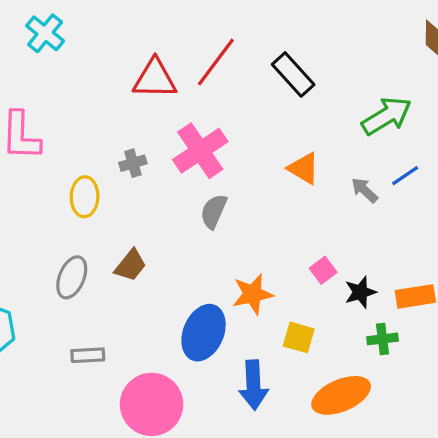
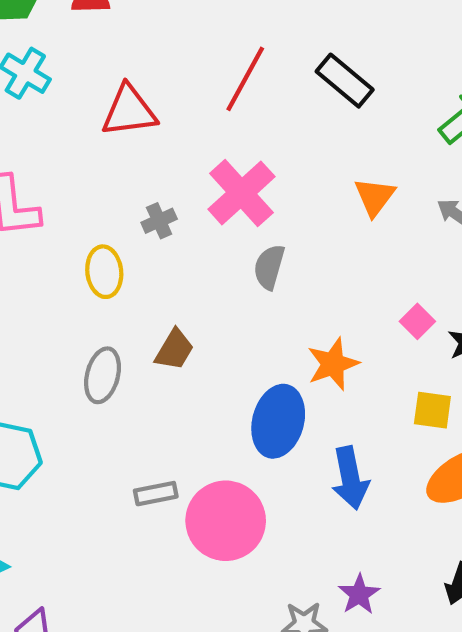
red triangle: (155, 79) -> (129, 111), moved
orange triangle: (304, 168) -> (375, 197), turned 44
yellow square: (299, 337) -> (432, 410), moved
gray rectangle: (88, 355) -> (156, 494), moved

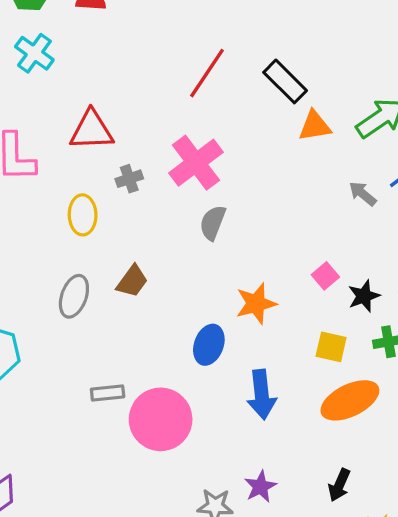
red triangle: (129, 111) -> (92, 130), moved
orange triangle: (375, 197) -> (315, 126), moved, turned 39
blue ellipse: (278, 421) -> (209, 345), size x0.7

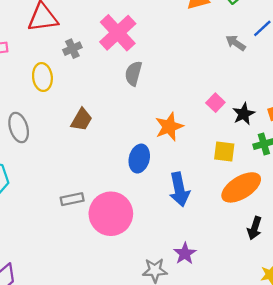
gray ellipse: (74, 296) -> (19, 128), moved, turned -32
black arrow: (339, 485) -> (255, 228), moved

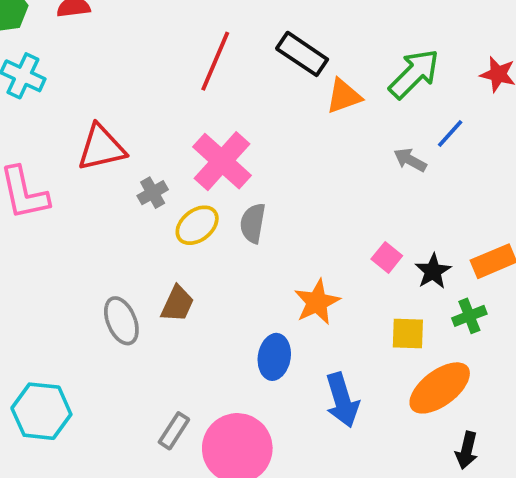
yellow ellipse: (42, 77) -> (197, 225), moved, turned 64
gray ellipse: (19, 128) -> (121, 321), moved
gray rectangle: (72, 199) -> (174, 431), turned -40

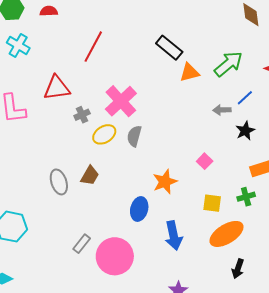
red line: (215, 61) -> (93, 47), moved
gray arrow: (410, 160) -> (222, 110), turned -36
black star: (433, 271) -> (245, 131), moved

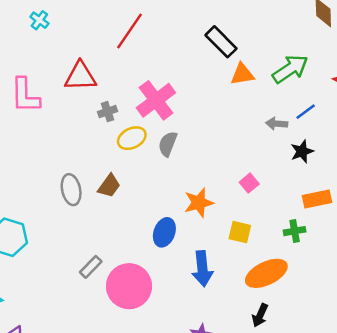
cyan cross: (18, 45) -> (39, 20), size x0.7
yellow square: (212, 203) -> (240, 232), moved
black arrow: (238, 269) -> (260, 315), moved

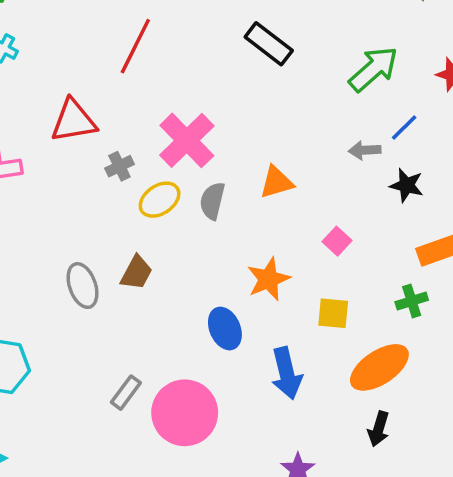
orange triangle: (242, 74) -> (276, 182), moved
black star: (302, 151) -> (407, 185), turned -30
blue ellipse: (164, 232) -> (225, 329), turned -36

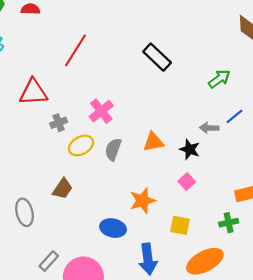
green arrow: (373, 69) -> (219, 79), size x0.7
pink cross: (187, 140) -> (101, 111), size x0.7
black star: (407, 185) -> (190, 149), moved
gray ellipse: (83, 286) -> (25, 212), moved
blue ellipse: (225, 329) -> (113, 228), turned -60

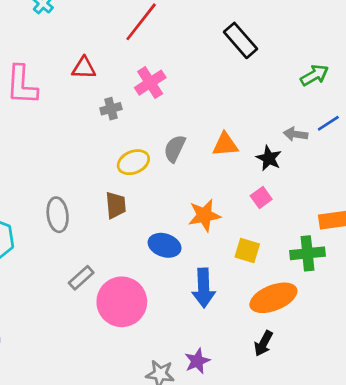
red triangle: (33, 92) -> (84, 68), size x0.7
pink cross: (101, 111) -> (150, 83), moved
yellow ellipse: (81, 145) -> (133, 162), moved
brown trapezoid: (62, 189) -> (116, 205), moved, turned -45
green cross: (229, 223) -> (307, 253), size x1.4

